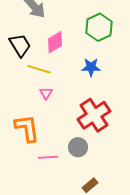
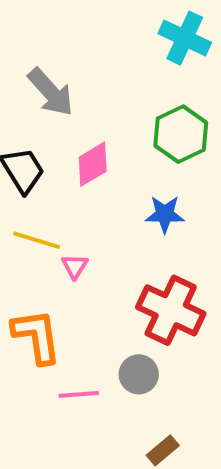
yellow line: (39, 69) -> (37, 240), moved
red cross: (94, 115) -> (171, 310), turned -32

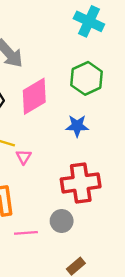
pink diamond: (93, 164) -> (34, 96), size x1.4
red cross: (171, 310) -> (81, 183), turned -33

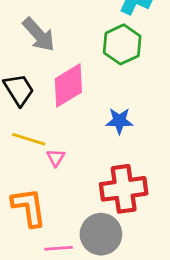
green hexagon: (87, 78) -> (122, 44), moved
gray circle: (62, 221) -> (101, 234), size x1.5

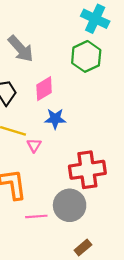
pink diamond: (68, 85) -> (44, 89), size x0.7
blue star: (119, 121) -> (55, 119), moved

